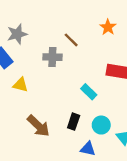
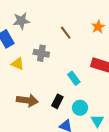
gray cross: (52, 57) -> (41, 53), moved
brown arrow: (38, 126) -> (27, 100), turned -45

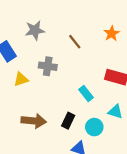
gray star: (21, 21) -> (35, 30), moved
yellow triangle: (18, 64) -> (21, 79), turned -40
cyan triangle: (97, 121) -> (115, 112), moved, turned -40

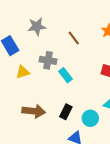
cyan rectangle: (86, 94) -> (66, 75), moved

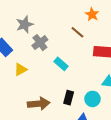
brown line: (74, 38) -> (77, 32), moved
gray cross: (48, 60) -> (40, 43), moved, turned -35

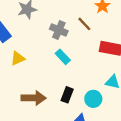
gray cross: (40, 43) -> (59, 30), moved, turned -35

